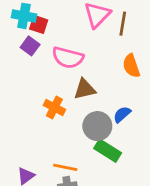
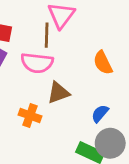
brown line: (123, 24) -> (47, 35), moved
gray circle: (97, 126) -> (110, 143), moved

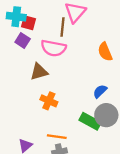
brown triangle: (58, 93) -> (39, 72), moved
orange cross: (30, 115) -> (49, 101), moved

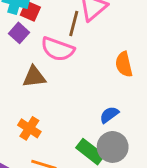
orange cross: (49, 101) -> (29, 128), moved

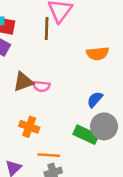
pink semicircle: (58, 49) -> (41, 86), moved, size x0.6
orange semicircle: (124, 64) -> (98, 54), turned -70

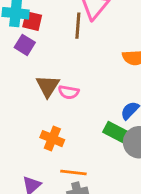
brown triangle: (23, 82) -> (48, 86), turned -40
green rectangle: (86, 135) -> (118, 133), moved

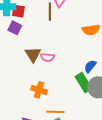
green rectangle: (118, 133) -> (83, 82), turned 36

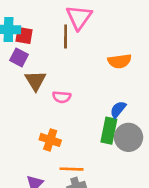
brown triangle: (33, 54) -> (35, 81), moved
green rectangle: (83, 82) -> (109, 131), turned 42

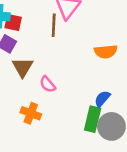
pink semicircle: (62, 97) -> (48, 84), turned 42
orange cross: (50, 140) -> (31, 113), moved

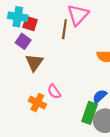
pink semicircle: (48, 84) -> (54, 92), moved

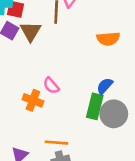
brown triangle: (34, 62) -> (31, 31), moved

